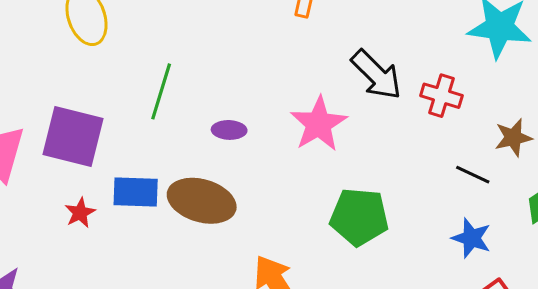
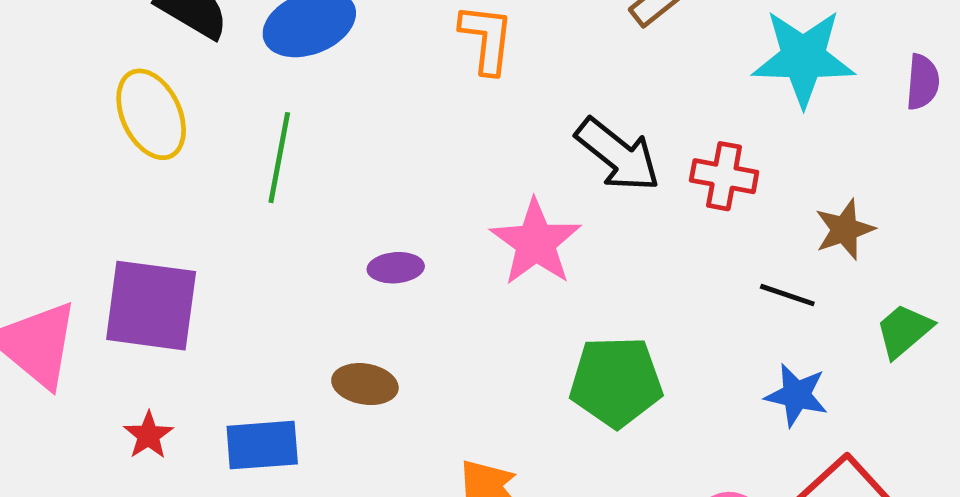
green line: (161, 91) -> (279, 158), moved
blue rectangle: (136, 192) -> (262, 445), moved
brown ellipse: (202, 201) -> (365, 384), size x0.6
red star: (80, 213) -> (148, 435), moved

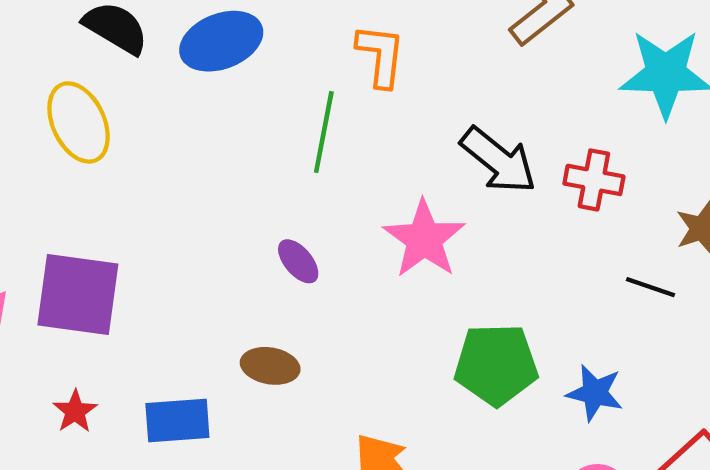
green line: (279, 158) -> (324, 132), moved
purple ellipse: (396, 268) -> (298, 261), turned 54
blue star: (796, 395) -> (595, 393), moved

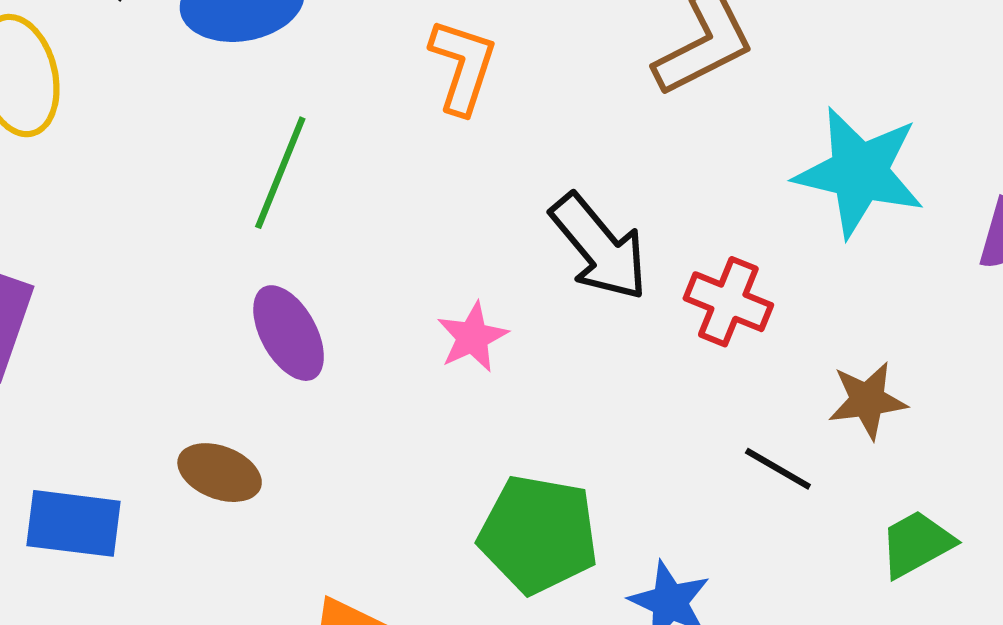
green line: (324, 132) -> (280, 173), moved
pink star: (424, 239) -> (472, 337), size x0.6
purple ellipse: (298, 261) -> (289, 333), size x1.4

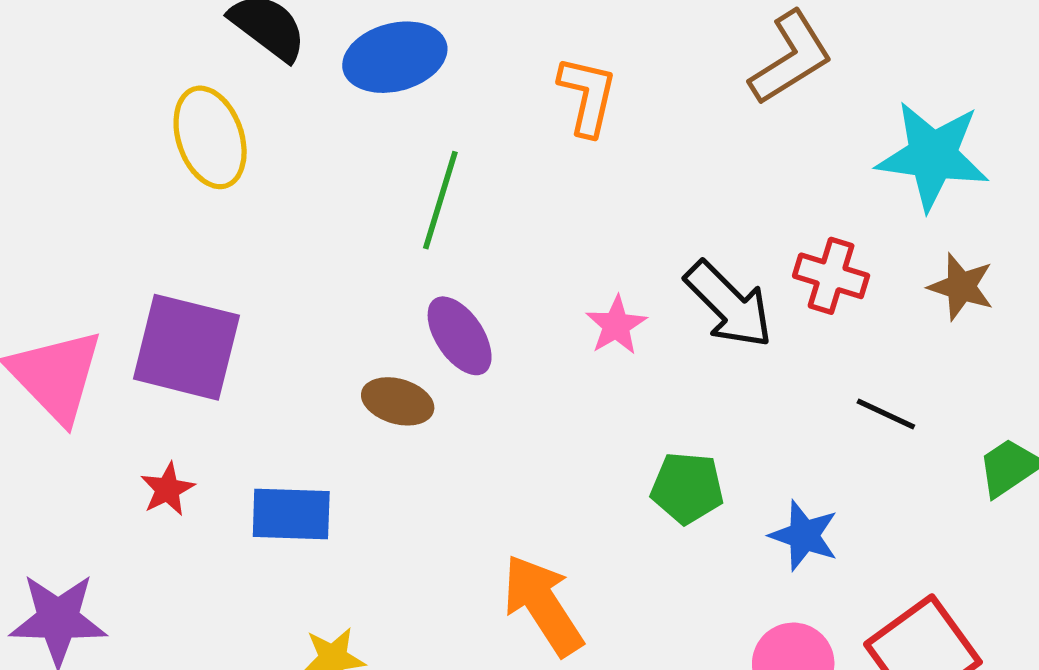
black arrow: (599, 247) -> (729, 304), moved
brown star: (867, 400) -> (961, 287), moved, turned 30
brown ellipse: (220, 473) -> (398, 401), moved
green pentagon: (538, 534) -> (687, 488), size x0.7

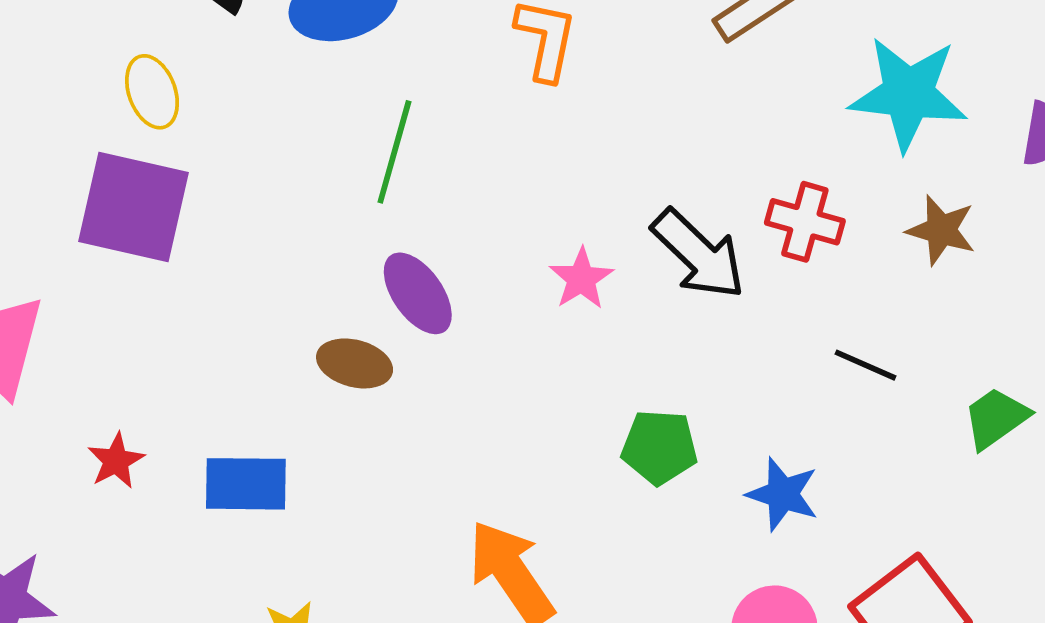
yellow ellipse: (210, 137) -> (152, 92), size x0.7
purple square: (186, 347) -> (133, 207), moved

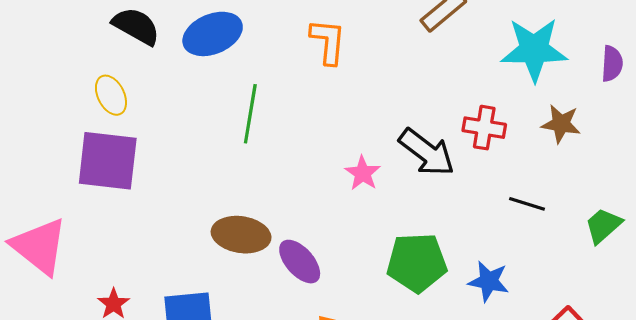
purple ellipse: (418, 293) -> (300, 262), moved
brown ellipse: (355, 363) -> (241, 235), size x1.4
green pentagon: (659, 447) -> (417, 263), size x1.4

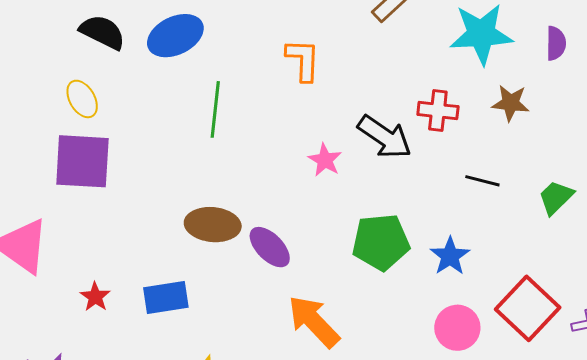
orange L-shape: (328, 41) -> (303, 60), moved
blue star: (489, 281) -> (450, 256), turned 30

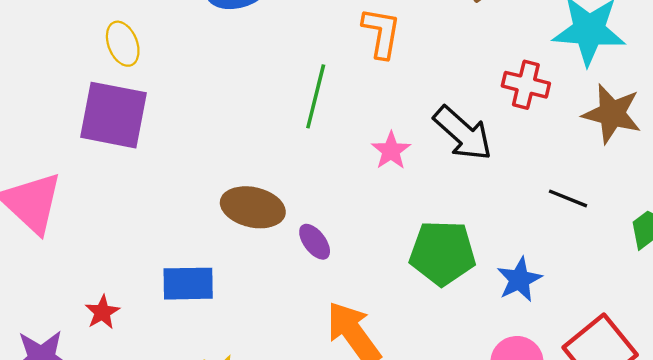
brown star: (511, 103) -> (612, 114), size x1.4
green line: (215, 109) -> (316, 96), moved
red cross: (438, 111) -> (526, 85), moved
purple ellipse: (270, 247) -> (315, 242), size x0.7
red star: (95, 297) -> (102, 312), moved

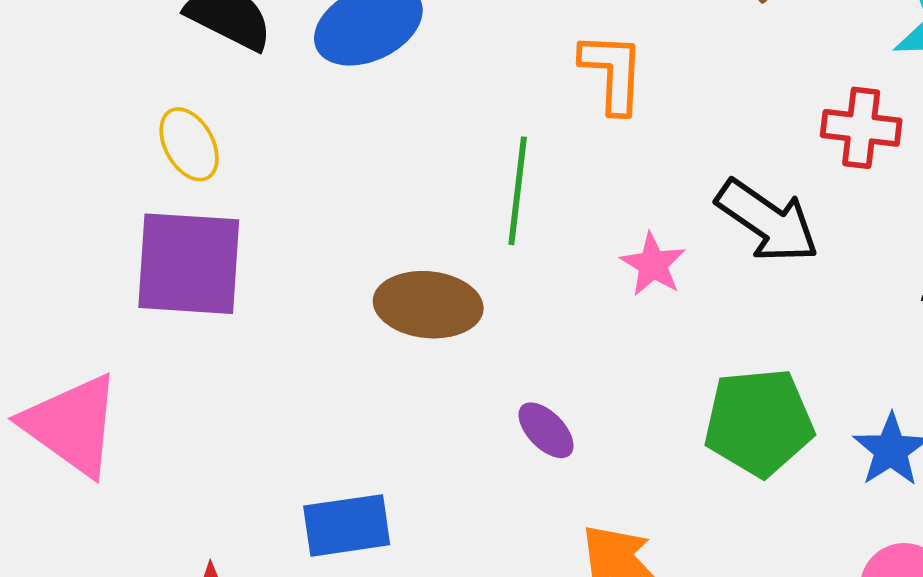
brown ellipse: (253, 207) -> (428, 305), moved

